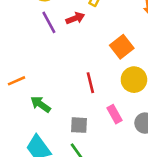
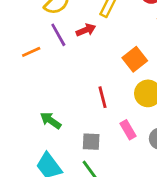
orange line: (17, 81) -> (31, 52), moved

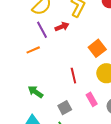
orange line: (31, 52) -> (33, 50), moved
gray square: (91, 142) -> (65, 108), turned -32

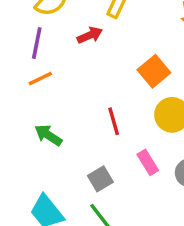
purple line: (42, 30) -> (37, 43), moved, turned 42
green arrow: (36, 92) -> (48, 135), moved

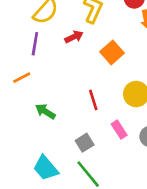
orange square: (154, 71) -> (112, 52), moved
orange line: (40, 79) -> (22, 78), moved

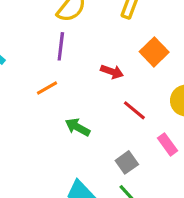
red arrow: (74, 37) -> (112, 72), moved, turned 48
red line: (93, 100) -> (134, 110), turned -30

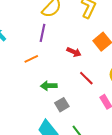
green arrow: (78, 127) -> (49, 86), turned -35
gray square: (127, 162) -> (62, 105), moved

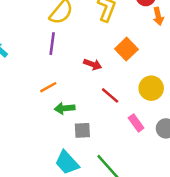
orange line: (31, 59) -> (48, 87), moved
gray square: (62, 105) -> (82, 130), turned 32

